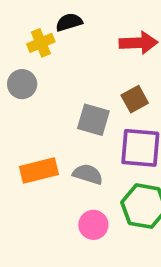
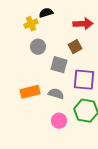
gray circle: (22, 84) -> (38, 47), moved
brown square: (135, 99) -> (75, 47), moved

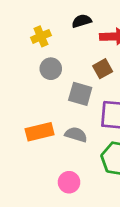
black semicircle: (46, 13) -> (82, 21), moved
pink circle: (59, 121) -> (69, 182), moved

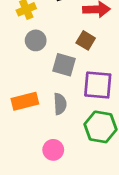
brown square: (103, 69) -> (86, 40), turned -30
gray semicircle: (76, 135) -> (60, 104), turned 70

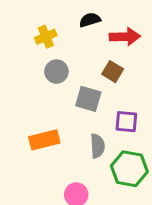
purple square: (98, 85) -> (126, 122), size x0.7
gray semicircle: (60, 104) -> (97, 146), moved

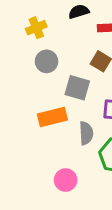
orange rectangle: (44, 140) -> (52, 117), moved

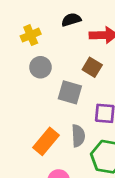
orange rectangle: (52, 117) -> (46, 141), moved, turned -36

